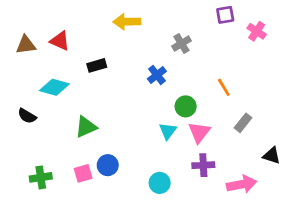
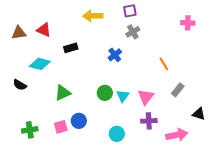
purple square: (225, 15) -> (130, 11), moved
pink cross: (257, 31) -> (188, 23), turned -32
green circle: (186, 106) -> (105, 93), moved

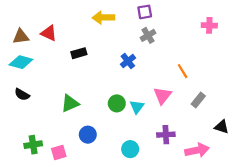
cyan diamond: (40, 64) -> (21, 62), moved
pink triangle: (146, 97) -> (162, 96), moved
pink square: (61, 127) -> (59, 152), moved

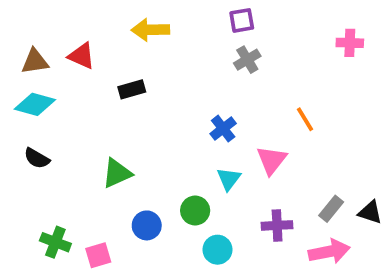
yellow arrow: (103, 18) -> (150, 30), moved
blue cross: (128, 61) -> (223, 129), moved
gray rectangle: (198, 100) -> (331, 209), moved
green circle: (117, 103) -> (195, 211), moved
green cross: (33, 145) -> (55, 242), turned 30

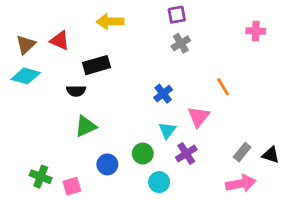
brown triangle: (35, 61) -> (26, 45), turned -35
black rectangle: (132, 89) -> (96, 65), size x1.4
black semicircle: (37, 158) -> (76, 91), moved, turned -30
purple cross: (277, 225) -> (186, 154), moved, turned -30

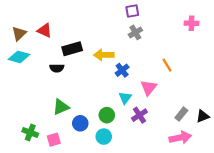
yellow arrow: (110, 21) -> (104, 55), moved
green triangle: (86, 126) -> (61, 107), moved
black triangle: (271, 155) -> (203, 116), turned -40
cyan circle: (159, 182) -> (104, 137), moved

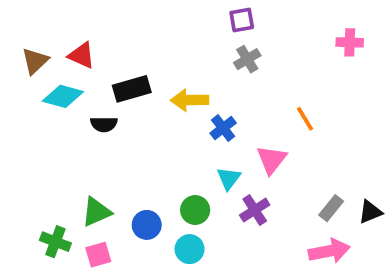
cyan diamond: (19, 57) -> (63, 96), moved
green triangle: (61, 107) -> (96, 212), moved

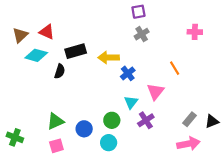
pink cross: (350, 42) -> (195, 32), moved
black semicircle: (104, 124) -> (60, 71), turned -72
green cross: (55, 242) -> (15, 137), moved

